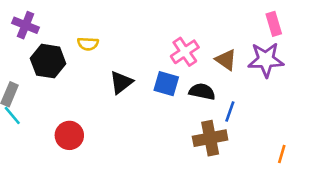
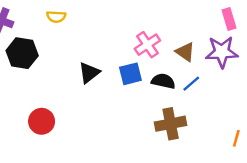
yellow semicircle: (88, 44) -> (56, 17), moved
blue square: (166, 84) -> (130, 74), turned -30
blue line: (230, 112) -> (191, 84), moved, turned 30

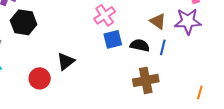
pink cross: (147, 45) -> (105, 15), moved
black triangle: (89, 73) -> (66, 61), moved
blue line: (191, 84) -> (163, 47), turned -35

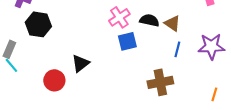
purple star: (188, 21) -> (211, 46), moved
black semicircle: (140, 45) -> (149, 20), moved

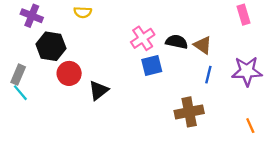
red circle: (54, 80) -> (69, 73), moved
orange line: (214, 94) -> (250, 126), turned -40

